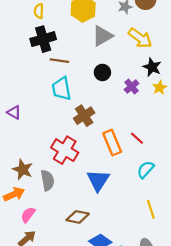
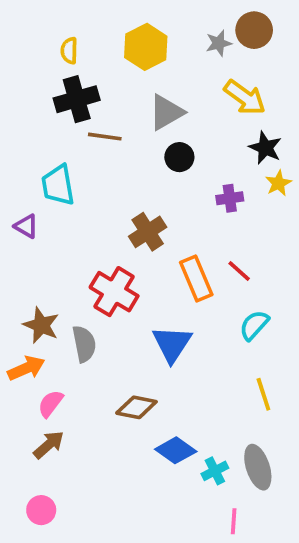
gray triangle: (102, 36) -> (166, 112), moved
purple cross: (132, 86) -> (230, 198), moved, turned 32
cyan trapezoid: (61, 89) -> (58, 185), moved

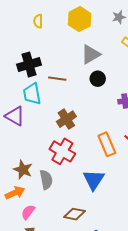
black cross: (77, 99) -> (29, 65), moved
brown line: (105, 137) -> (57, 79), moved
purple triangle: (26, 226) -> (15, 116), size x1.5
brown cross: (148, 232) -> (66, 119), moved

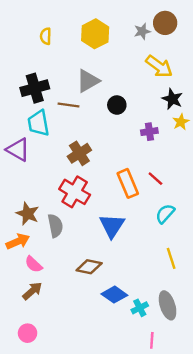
gray triangle: (91, 54) -> (88, 81), moved
pink semicircle: (28, 212) -> (34, 264), turned -84

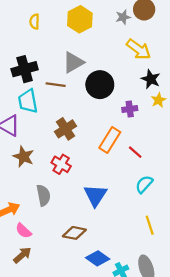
black circle: (117, 105) -> (100, 85), size x1.6
orange rectangle: (128, 183) -> (110, 140), moved, turned 55
red cross: (75, 192) -> (61, 164), size x0.7
brown star: (28, 214) -> (23, 157), moved

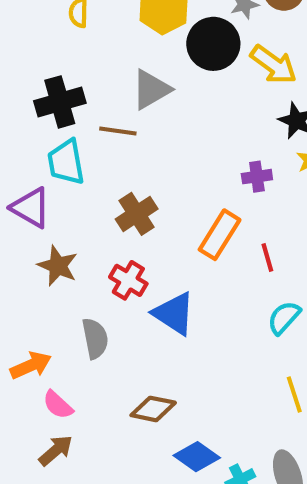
black circle: (100, 85) -> (213, 44), moved
red line: (135, 152) -> (267, 258), turned 32
blue triangle: (95, 195) -> (174, 314), moved, turned -30

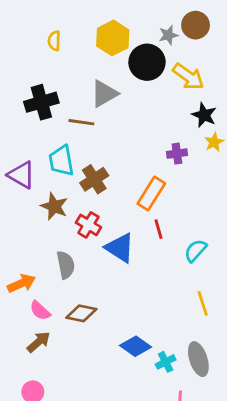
cyan trapezoid: (66, 162) -> (61, 161), moved
red line: (267, 258) -> (158, 229), moved
brown star: (58, 266) -> (54, 206), moved
brown diamond: (153, 409) -> (81, 313), moved

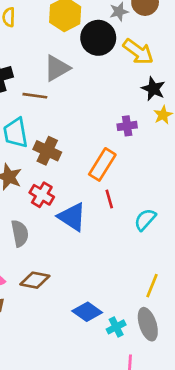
brown cross: (94, 179) -> (47, 151), turned -32
yellow line: (203, 303) -> (152, 286), moved, turned 40

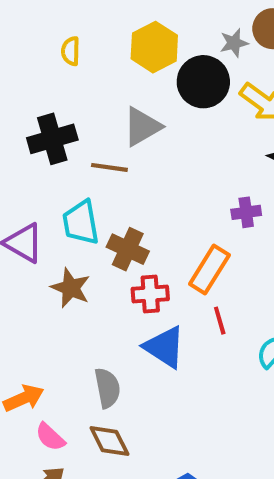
red cross: (42, 195) -> (150, 294), moved, turned -35
gray semicircle: (20, 233) -> (107, 388), moved
brown diamond: (35, 280) -> (109, 441), turned 52

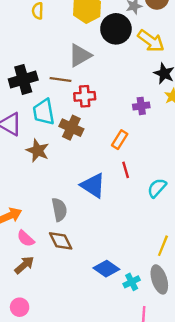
black cross: (52, 139) -> (23, 79), moved
orange rectangle: (209, 270) -> (120, 140), size x0.7
red cross: (150, 294) -> (85, 96), moved

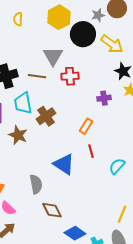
gray triangle: (80, 55) -> (53, 56), turned -30
red cross: (85, 96) -> (70, 76), moved
brown cross: (71, 128) -> (46, 116), turned 30
brown diamond: (61, 241) -> (52, 210), moved

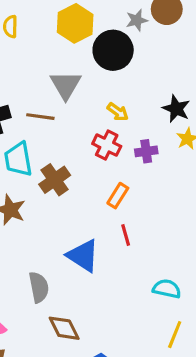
yellow arrow: (112, 44) -> (118, 112), moved, size x0.6
red cross: (70, 76) -> (107, 145), moved, turned 30
cyan semicircle: (117, 166) -> (167, 289), moved, turned 60

